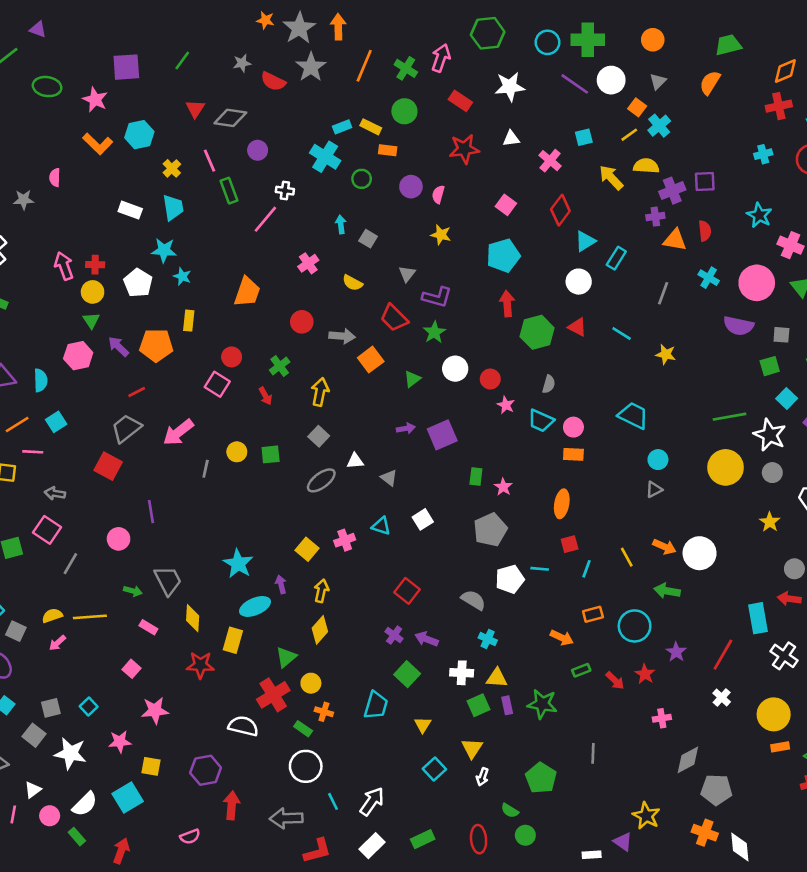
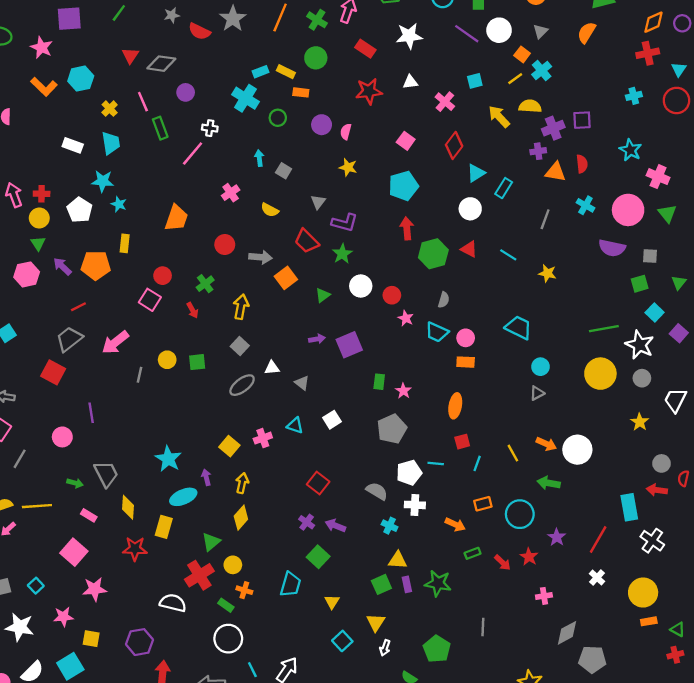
pink square: (132, 669) -> (74, 552), size x1.6
white cross: (462, 673) -> (415, 505), moved

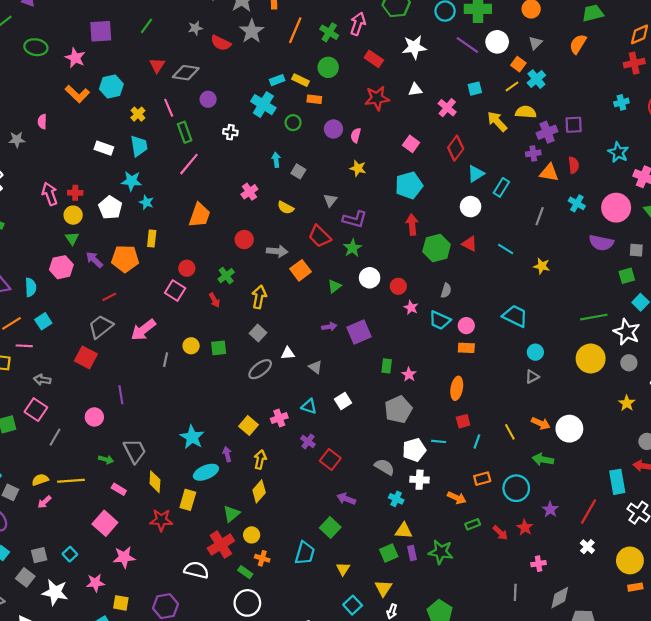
pink line: (193, 153) -> (189, 164), moved
purple cross: (307, 522) -> (308, 441), moved
gray line: (483, 627) -> (515, 592), moved

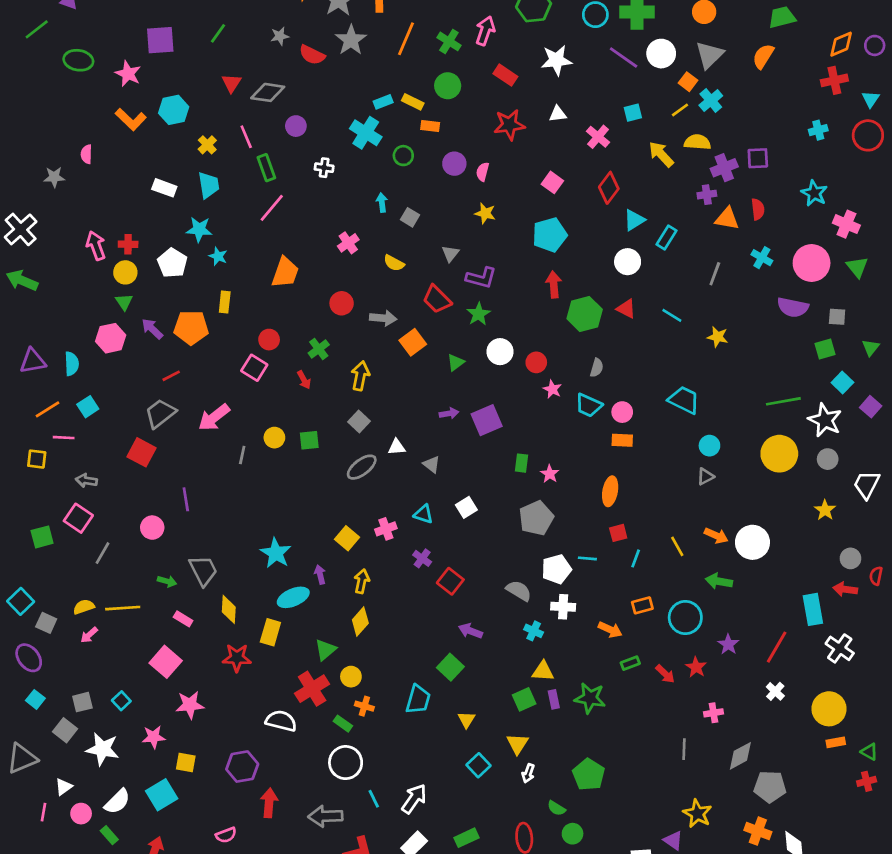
gray triangle: (535, 43) -> (709, 55), size x1.6

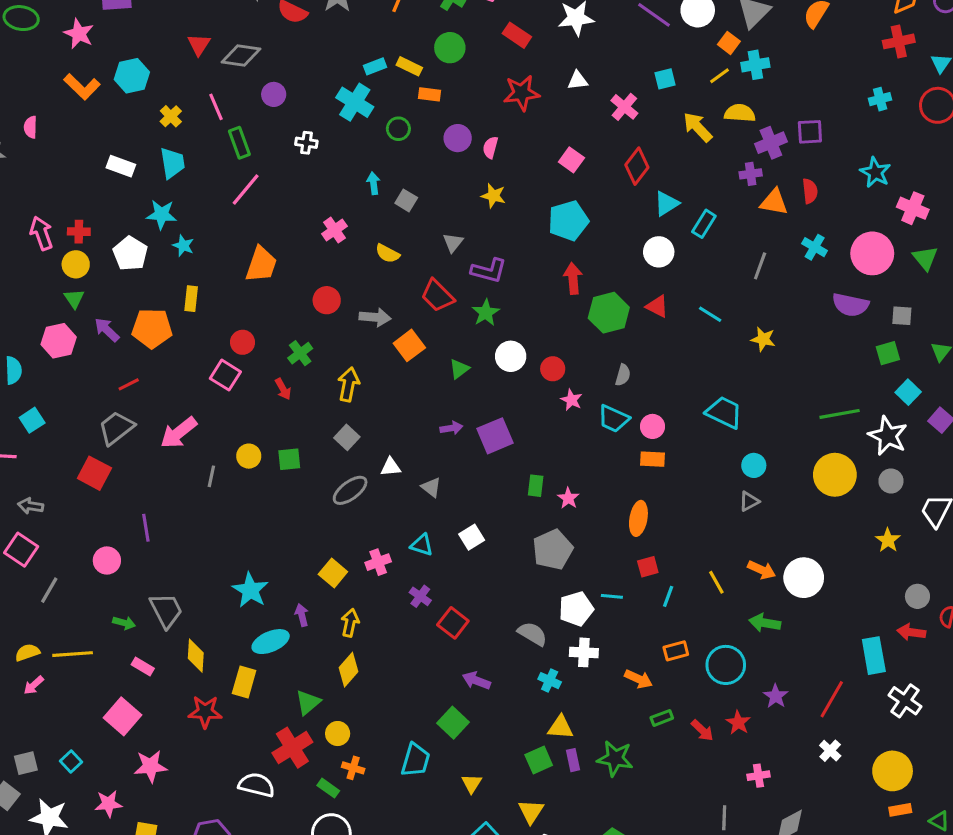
cyan cross: (711, 101) -> (755, 65), turned 30

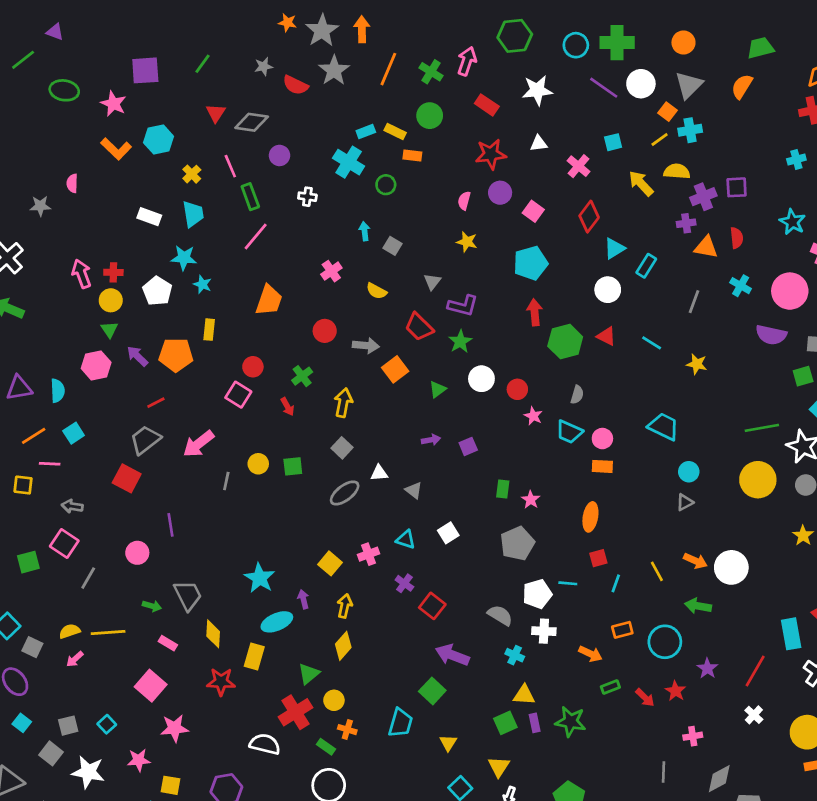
purple circle: (458, 138) -> (500, 193), moved
purple square: (495, 436) -> (468, 446), size x0.6
purple arrow: (476, 681) -> (452, 655), size x1.4

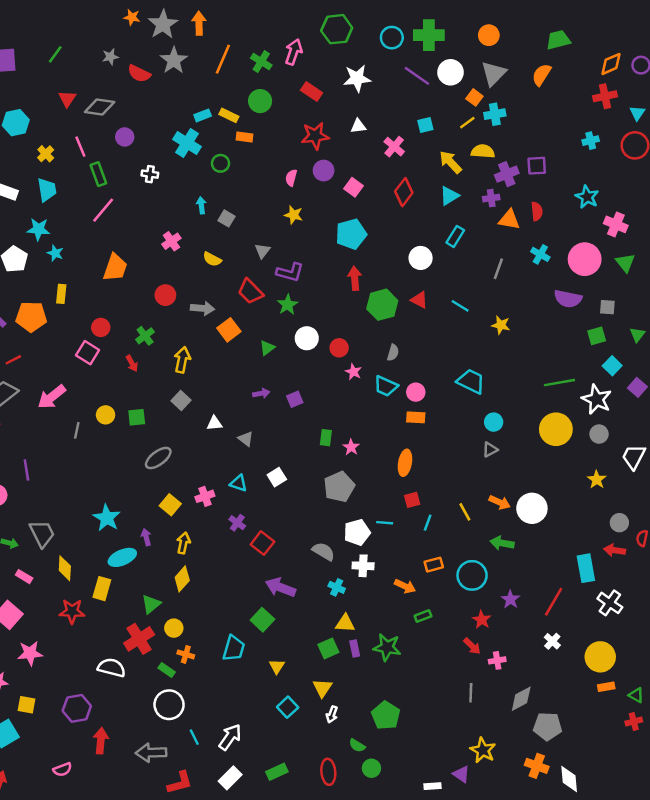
cyan triangle: (614, 248) -> (449, 196), moved
gray ellipse: (345, 493) -> (158, 458), moved
red arrow: (645, 698) -> (472, 646), moved

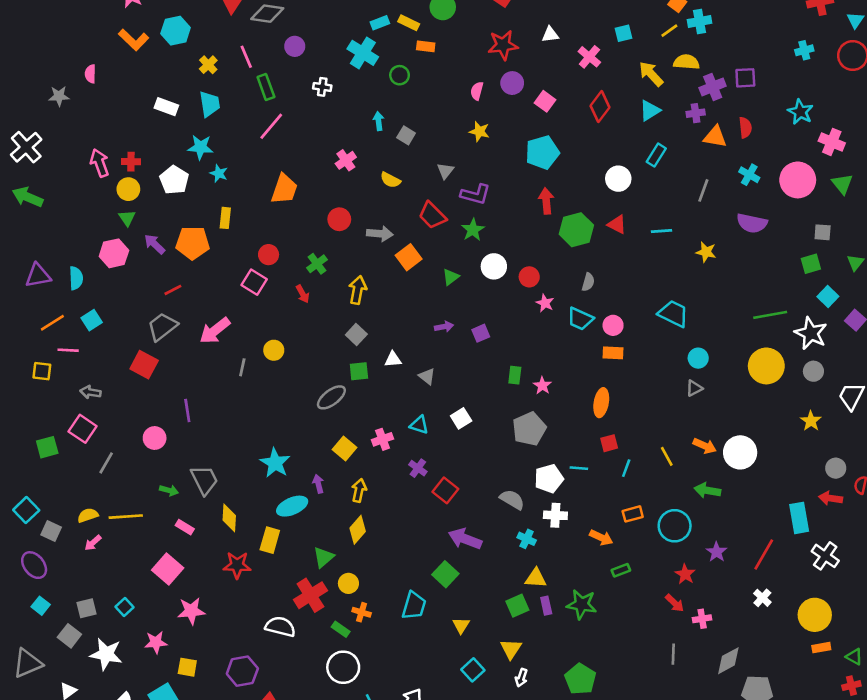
purple semicircle: (568, 299) -> (752, 223), moved
cyan line: (460, 306) -> (662, 231), turned -36
green square: (137, 417) -> (359, 371), moved

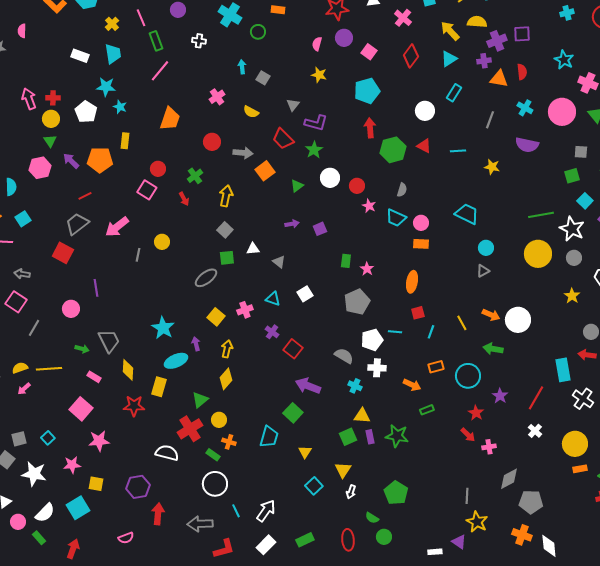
gray line: (673, 654) -> (467, 496), moved

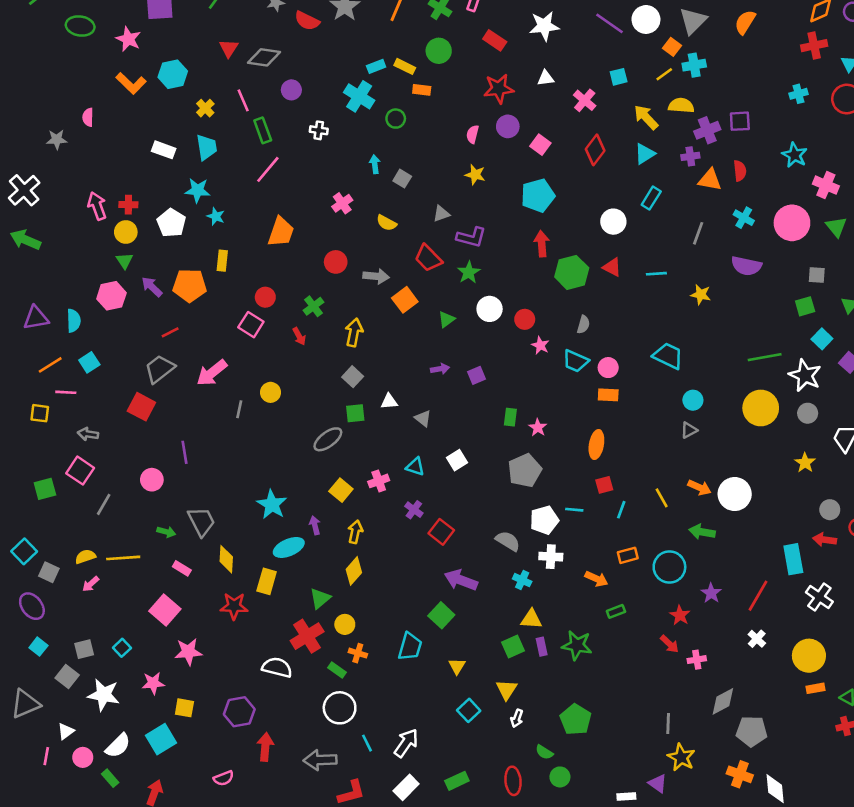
gray triangle: (293, 105) -> (441, 214), turned 32

